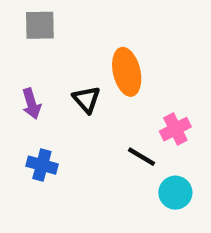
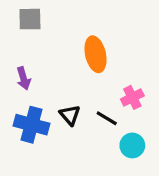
black triangle: (86, 99) -> (70, 115), moved
blue cross: (42, 165) -> (31, 125), size x1.5

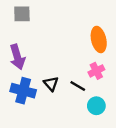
orange ellipse: (96, 54) -> (99, 40), moved
purple arrow: (23, 78) -> (17, 57), size x1.5

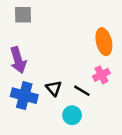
cyan circle: (96, 106) -> (72, 115), moved

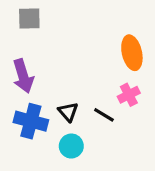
cyan circle: (72, 115) -> (71, 146), moved

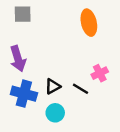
orange ellipse: (132, 53) -> (89, 23), moved
black triangle: (68, 112) -> (53, 86), turned 42

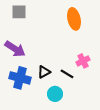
purple arrow: (18, 59) -> (15, 49), turned -40
cyan circle: (55, 113) -> (55, 94), moved

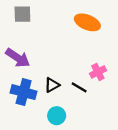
orange ellipse: (74, 19) -> (87, 22), turned -55
cyan circle: (55, 94) -> (57, 116), moved

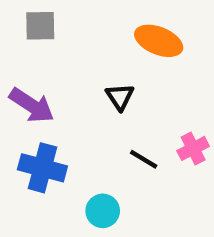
pink cross: (98, 72) -> (193, 148), moved
black triangle: (52, 85) -> (120, 97), moved, turned -35

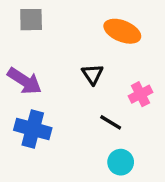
pink cross: (193, 148) -> (141, 94), moved
cyan circle: (103, 211) -> (121, 162), moved

